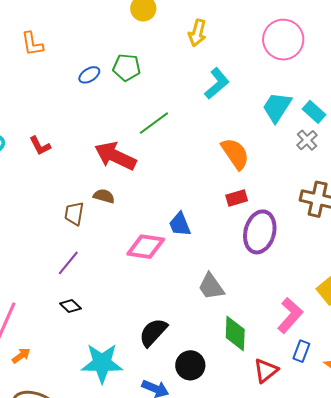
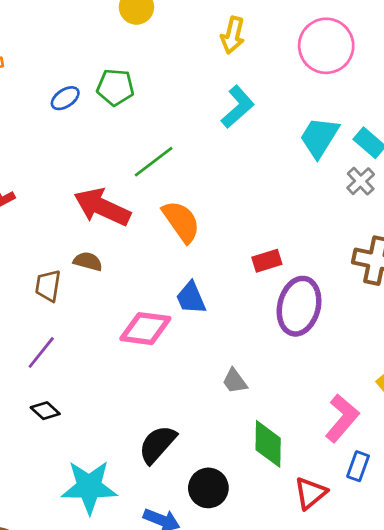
yellow arrow: (197, 33) -> (233, 35), moved
orange semicircle: (235, 154) -> (181, 221), moved
gray trapezoid: (211, 287) -> (235, 381), size x0.7

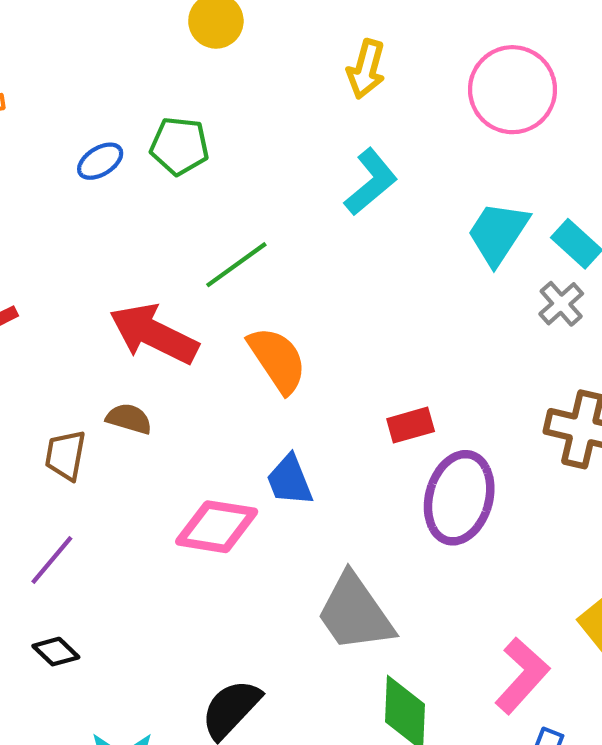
gray trapezoid: (235, 381) -> (355, 613), size x2.0

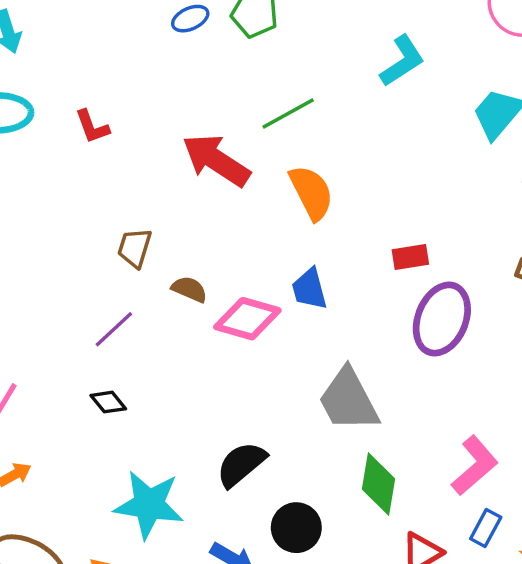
brown semicircle: (129, 419) -> (189, 289), moved

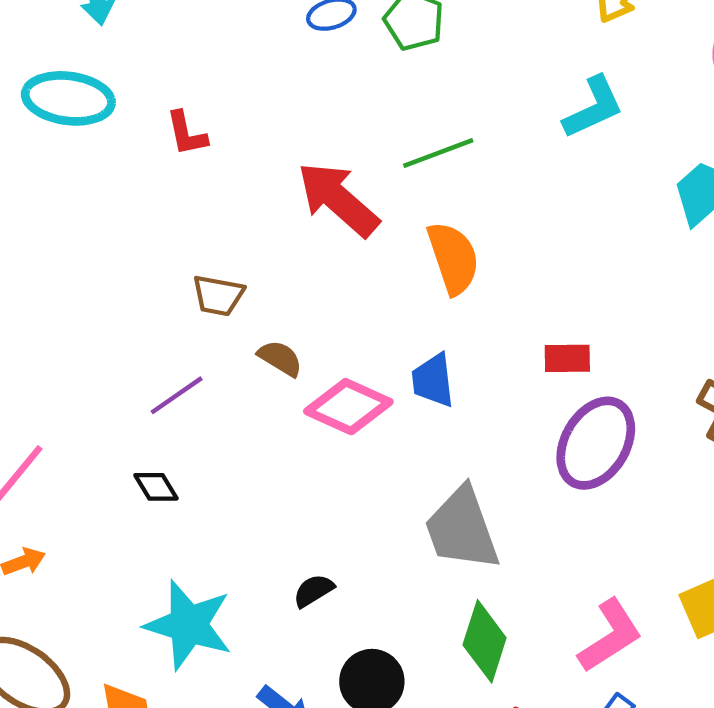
brown trapezoid: (135, 248) -> (218, 295), turned -105
black semicircle: (241, 464) -> (314, 591), size x0.6

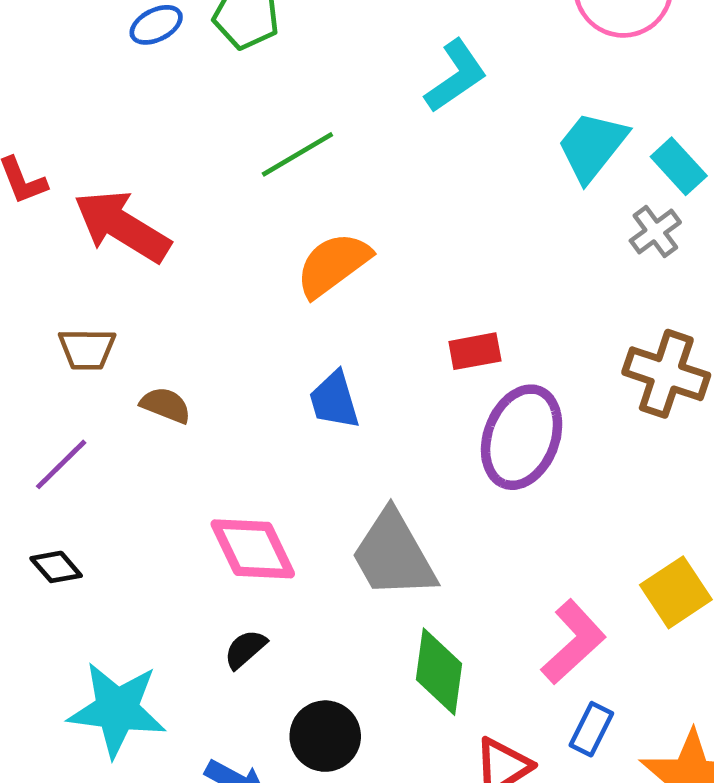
red arrow: (338, 199) -> (122, 226), moved
orange semicircle: (453, 258) -> (333, 265), turned -98
pink diamond: (348, 407) -> (253, 549), moved, turned 50

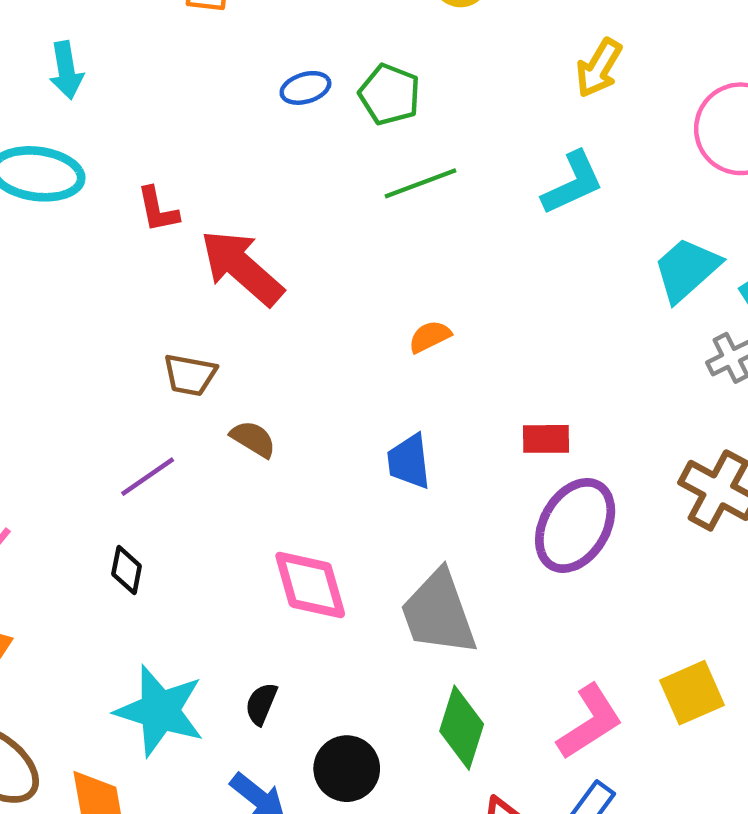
green line: (297, 154) -> (421, 183), moved
orange semicircle: (333, 265) -> (430, 337), size x0.6
black diamond: (56, 567) -> (127, 570), turned 42
black semicircle: (245, 649) -> (261, 704), moved, turned -36

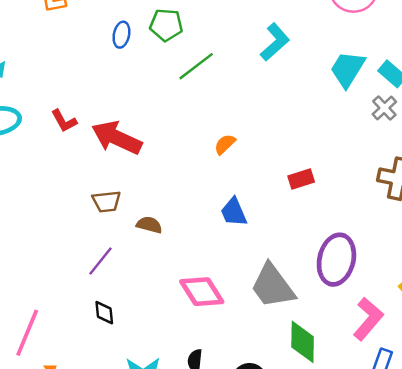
blue ellipse: (305, 88) -> (121, 35), turned -45
purple ellipse: (575, 525) -> (336, 260), moved

